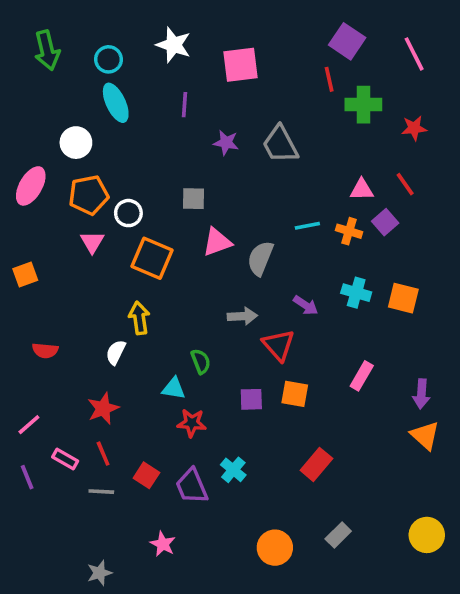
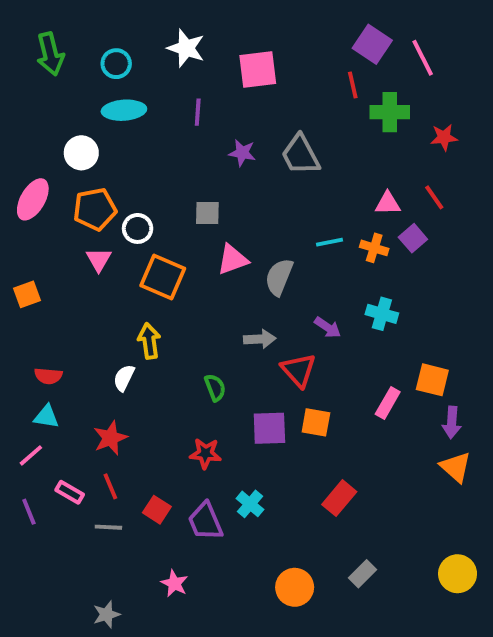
pink line: (414, 54) -> (423, 58), moved
cyan ellipse: (116, 103) -> (124, 110), turned -69
orange square: (403, 298) -> (432, 380), moved
cyan triangle: (174, 388) -> (46, 417), moved
purple square: (251, 399) -> (269, 428), size x1.4

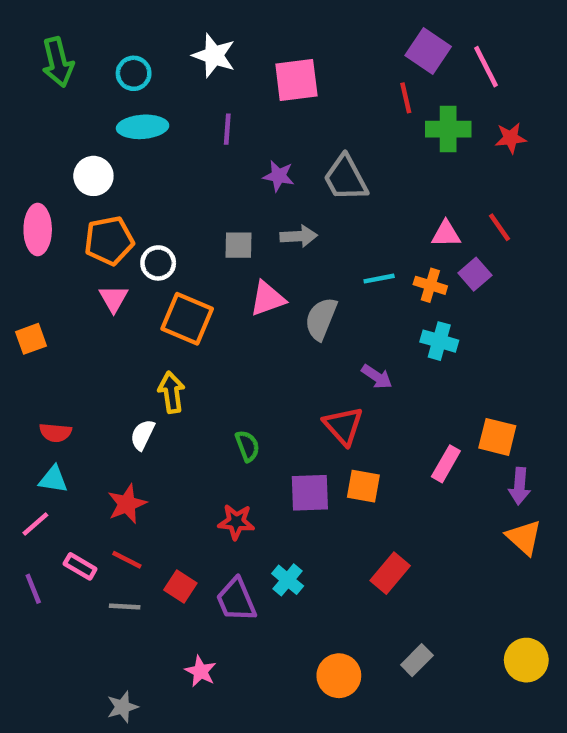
red star: (444, 137) -> (511, 138), moved
pink ellipse: (33, 199) -> (38, 229), turned -30
cyan cross: (382, 314) -> (439, 341), moved
gray arrow: (260, 339) -> (299, 236), moved
red line: (110, 486) -> (127, 560), turned -40

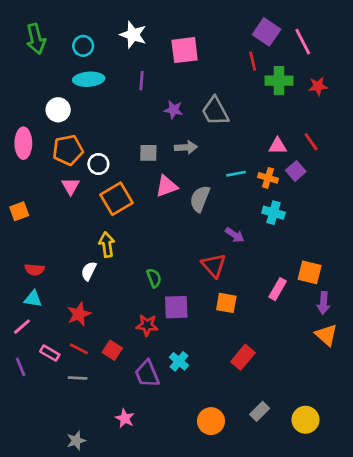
orange square: (187, 319) -> (116, 199), turned 36
purple square: (310, 493) -> (176, 307), moved
red square: (180, 586) -> (112, 350), moved
yellow circle: (526, 660) -> (305, 420), moved

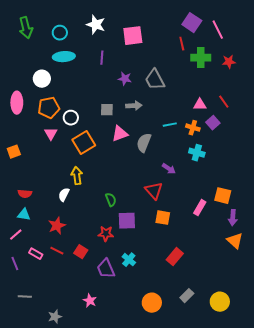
gray line: (78, 378) -> (25, 297), moved

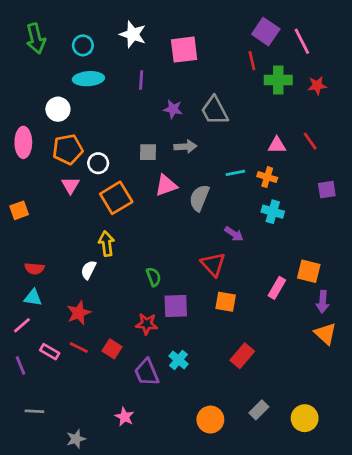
purple square: (213, 123) -> (327, 190), moved, turned 32

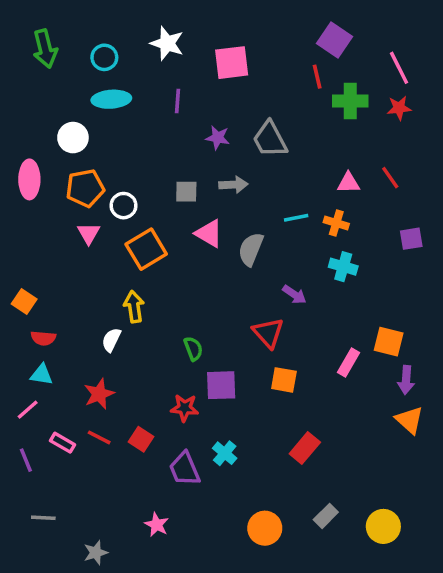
pink line: (302, 41) -> (399, 68), moved
pink triangle: (166, 185) -> (209, 233), turned 50
orange square: (19, 210) -> (24, 301), moved, turned -36

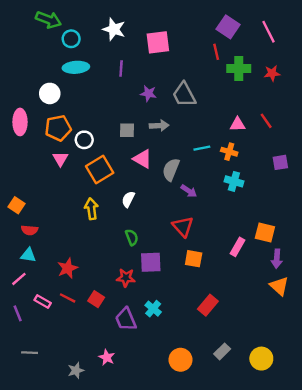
green arrow: (45, 49) -> (49, 20), moved, turned -55
pink line: (399, 68) -> (268, 32), moved
purple arrow: (294, 295) -> (189, 191), moved
white semicircle: (111, 340) -> (128, 199), moved
gray star: (96, 553) -> (76, 370), moved

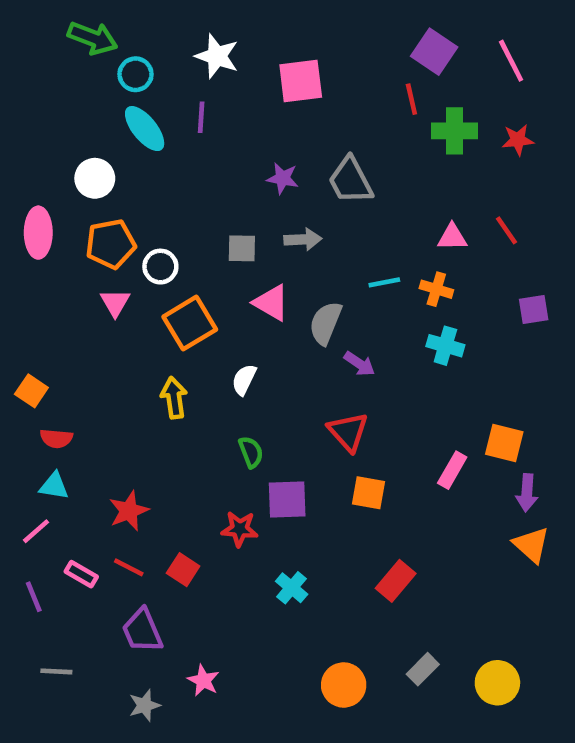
cyan ellipse: (76, 67) -> (145, 129), turned 55
purple line: (121, 68) -> (201, 117), moved
purple trapezoid: (126, 319) -> (142, 631), moved

